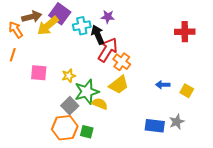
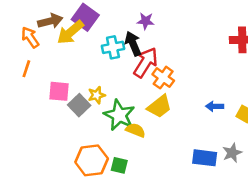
cyan cross: (82, 26) -> (113, 47), moved
green star: (87, 92) -> (119, 115), turned -30
gray square: (70, 106) -> (79, 105), moved

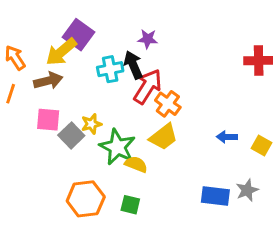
brown arrow: (50, 21) -> (48, 81), moved
green square: (119, 165) -> (130, 205), moved

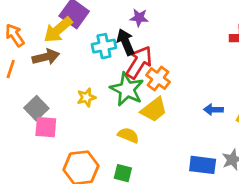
pink square: (48, 120) -> (46, 127), moved
gray square: (71, 135) -> (36, 108), moved
green star: (117, 147) -> (127, 89), moved

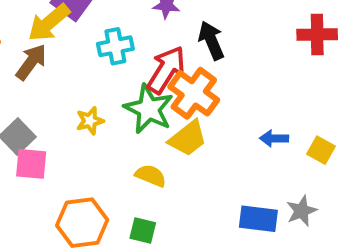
black arrow: (126, 42) -> (211, 40), moved
brown arrow: (46, 57) -> (31, 62), turned -40
orange cross: (158, 79) -> (194, 93), size x1.4

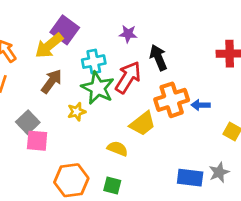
brown arrow: (31, 62) -> (52, 81), moved
orange cross: (194, 93) -> (172, 100), moved, turned 36
green star: (149, 109) -> (98, 88), moved
blue arrow: (274, 138) -> (201, 105), moved

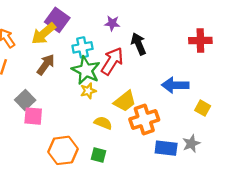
orange cross: (172, 100) -> (144, 119), moved
blue arrow: (201, 105) -> (175, 85), size x1.6
yellow star: (77, 112) -> (88, 91), moved

